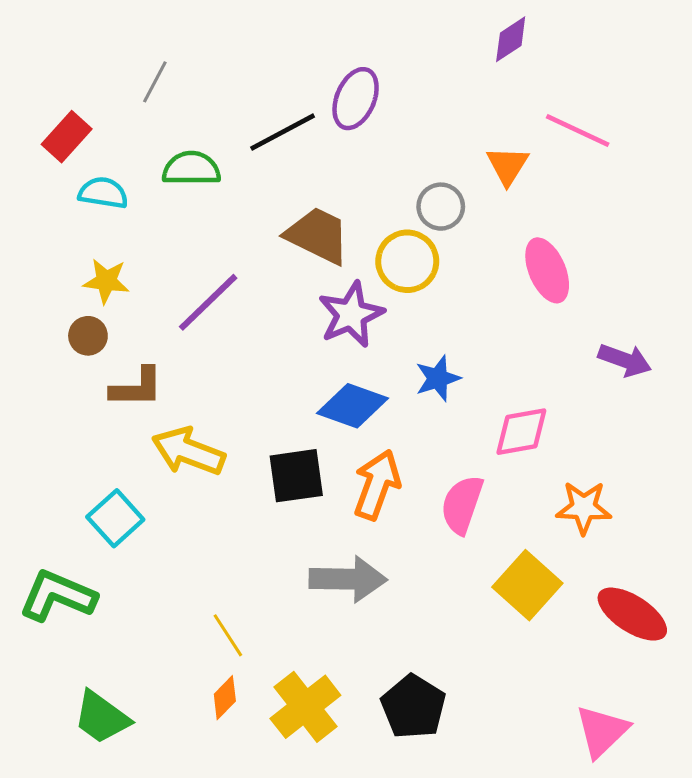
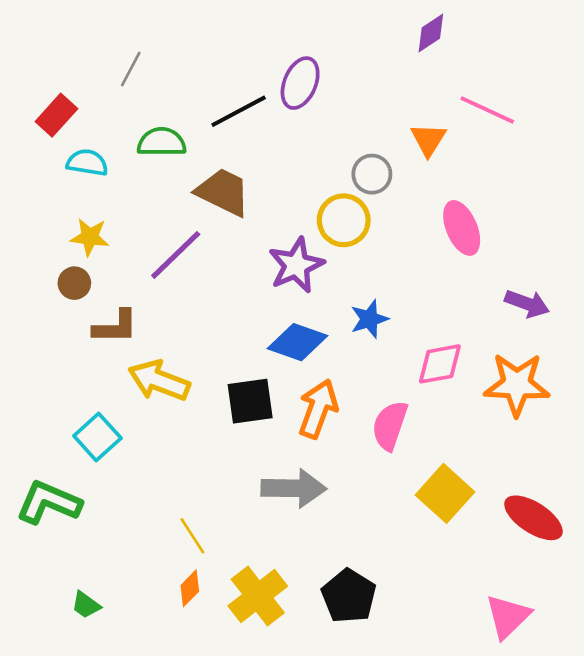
brown trapezoid: (318, 235) -> (223, 192), moved
orange star: (584, 508) -> (517, 384), moved, size x1.4
green trapezoid: (102, 717) -> (86, 605), size x0.6

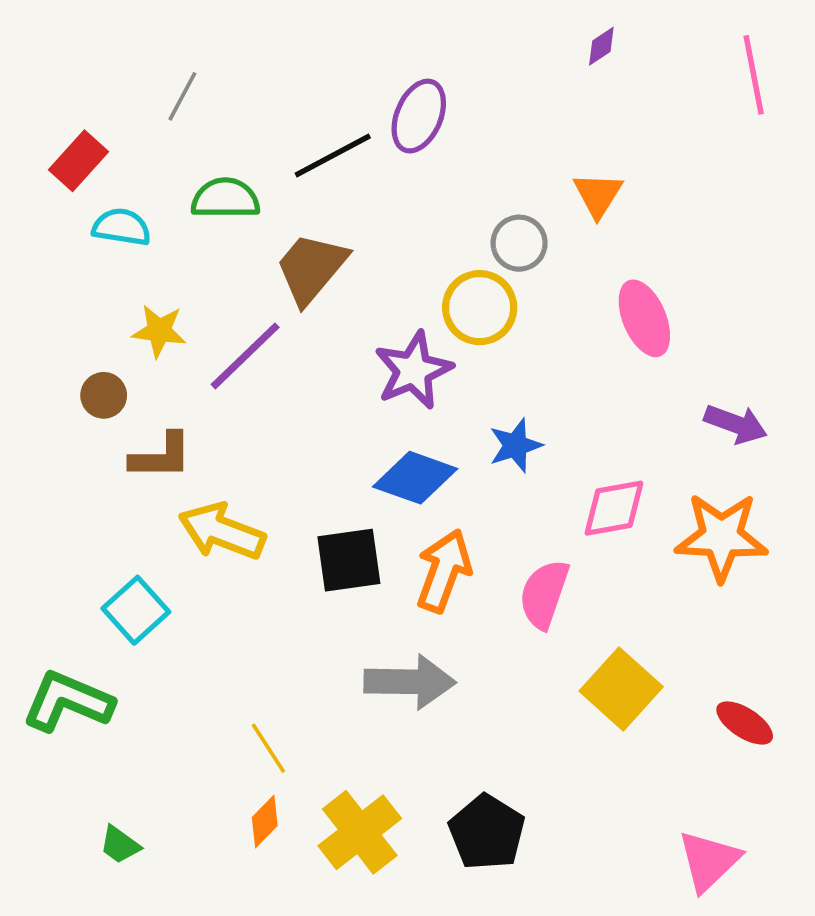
purple diamond: (431, 33) -> (601, 46), size x0.7
pink line: (487, 110) -> (754, 75), moved, turned 54
brown trapezoid: (223, 192) -> (311, 268), turned -76
yellow star: (90, 237) -> (159, 331), moved
red ellipse: (533, 518) -> (745, 723), size x0.7

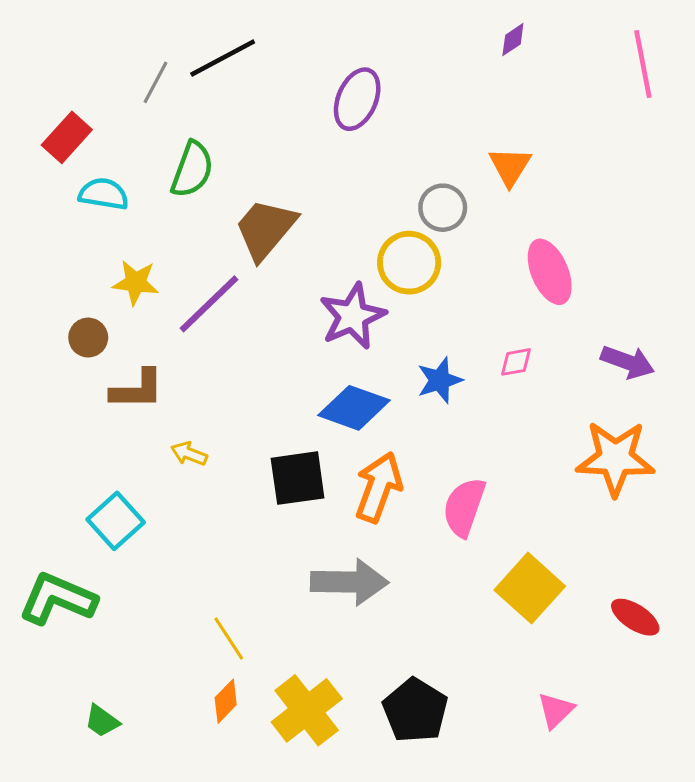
black line: (333, 155) -> (223, 58), moved
green semicircle: (225, 198) -> (192, 169), turned 110
pink diamond: (614, 508) -> (516, 362), moved, size x0.6
yellow arrow: (222, 531) -> (189, 454), size x0.5
pink triangle: (709, 861) -> (556, 710), moved, size x0.7

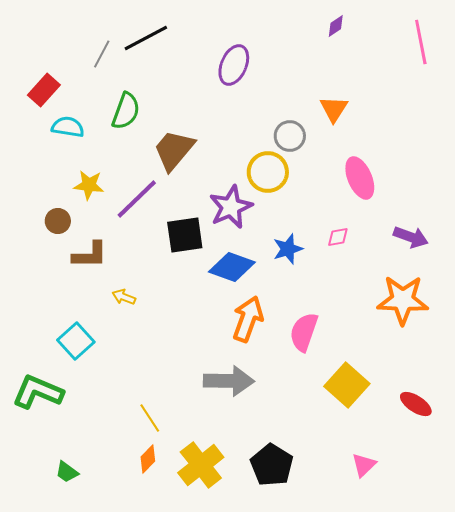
black square: (298, 478) -> (185, 235), moved

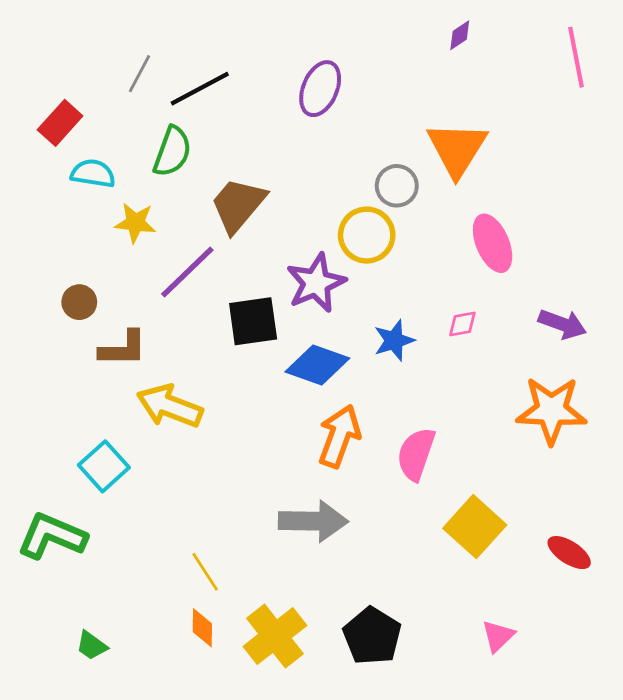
black line: (146, 38) -> (200, 89), moved
orange triangle: (334, 109) -> (457, 149), size x1.6
yellow star: (89, 185) -> (135, 223), moved
yellow arrow: (124, 297) -> (170, 406), size x2.0
orange diamond: (148, 459) -> (202, 628), turned -44

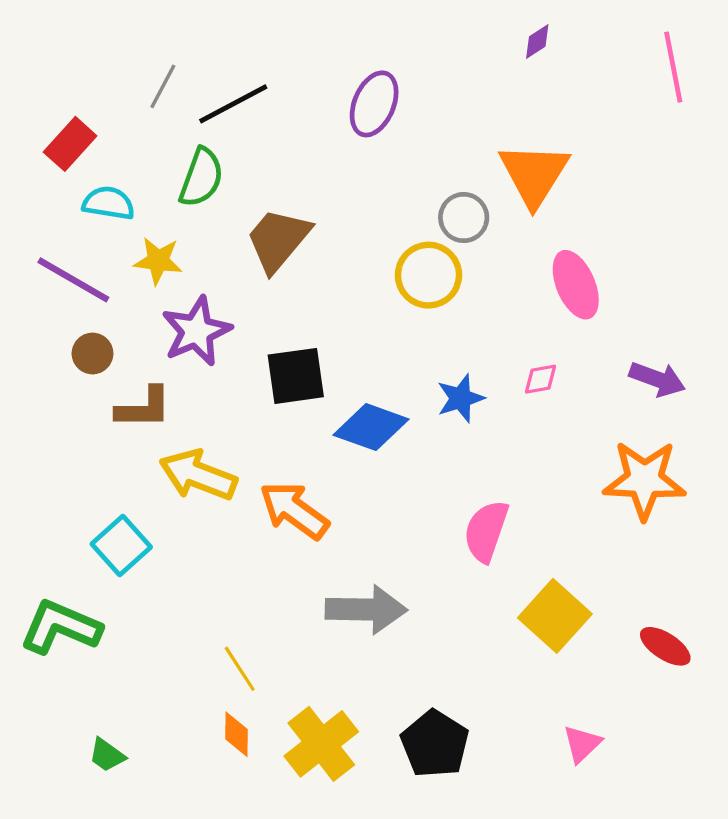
purple line: (187, 272) -> (73, 280), moved, turned 74
purple star: (316, 283) -> (196, 331), moved
orange arrow: (339, 436) -> (294, 510), moved, turned -74

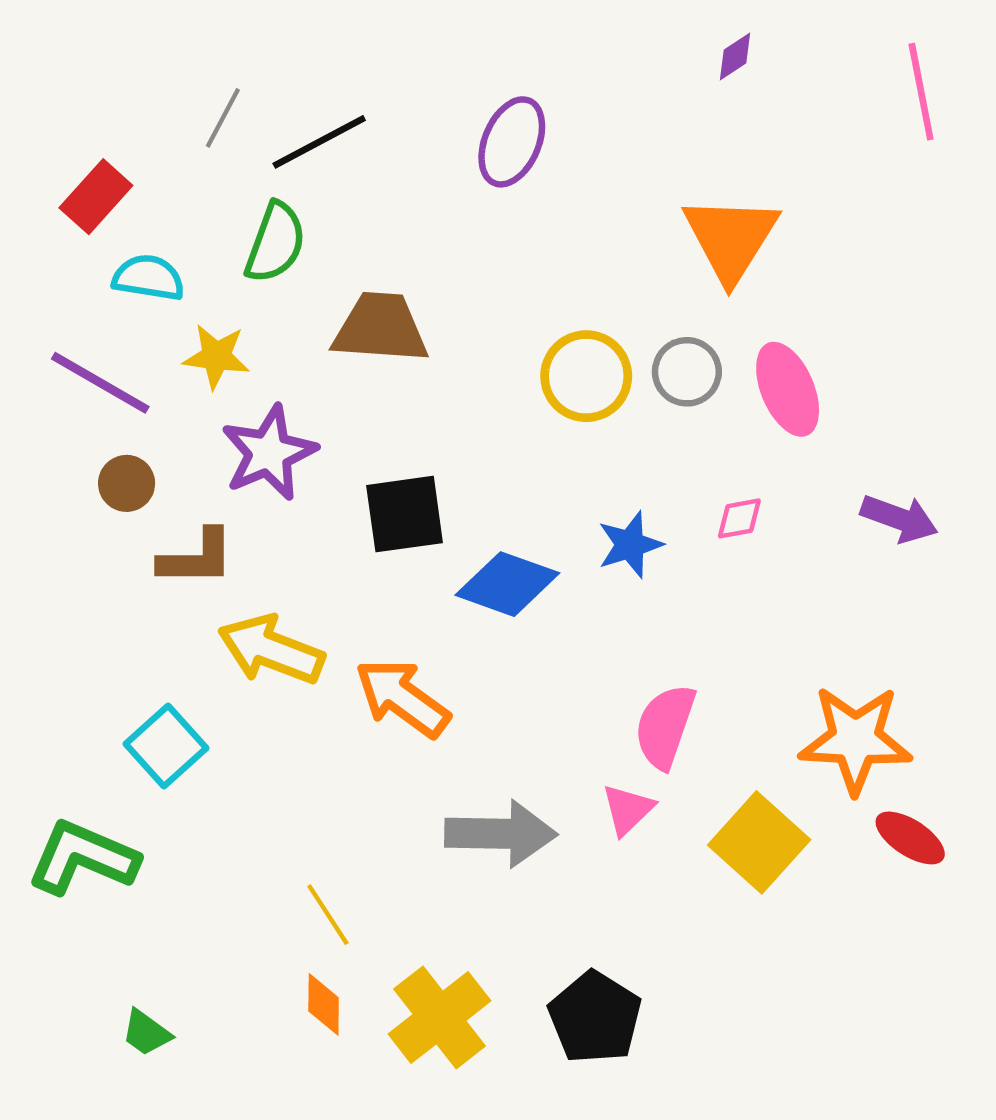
gray circle: (464, 218) -> (687, 372), moved
brown trapezoid: (278, 240) -> (380, 328), turned 54
orange star: (644, 480) -> (855, 739), moved
red ellipse: (665, 646) -> (910, 838), moved
pink triangle: (582, 744) -> (628, 810), moved

